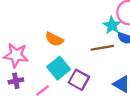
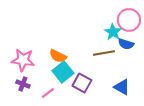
orange semicircle: (54, 39) -> (58, 56), moved
purple cross: (16, 81) -> (23, 84), turned 32

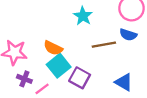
cyan star: (113, 32) -> (83, 16), moved
purple cross: (23, 84) -> (24, 79), moved

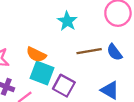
blue semicircle: (128, 35) -> (114, 52), moved, turned 35
cyan square: (59, 66) -> (42, 73), turned -30

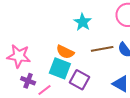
orange semicircle: (36, 55) -> (65, 52), moved

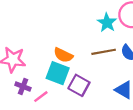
cyan star: (83, 22) -> (107, 23), moved

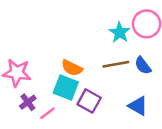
purple cross: (23, 87) -> (28, 102), turned 32

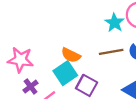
cyan square: (66, 88) -> (65, 73), turned 35

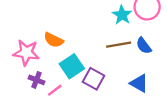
orange semicircle: (71, 55) -> (54, 40), moved
purple cross: (31, 87) -> (36, 80), turned -32

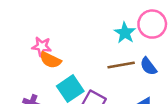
pink star: (26, 53) -> (42, 46), moved, size x0.7

